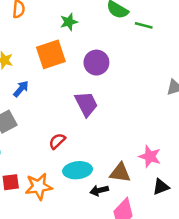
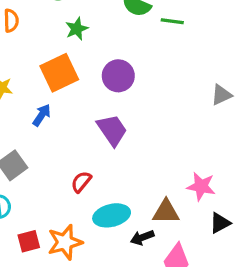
blue arrow: (21, 89) -> (42, 115), moved

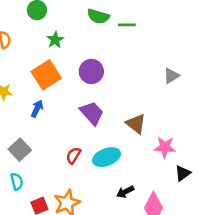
brown triangle: (166, 212) -> (136, 124), moved, turned 45
cyan ellipse: (112, 215) -> (106, 157), moved

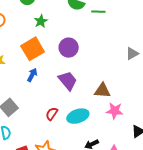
blue arrow: (37, 109) -> (32, 75), moved
brown triangle: (136, 124) -> (102, 90), turned -36
pink star: (165, 147) -> (115, 111), moved

